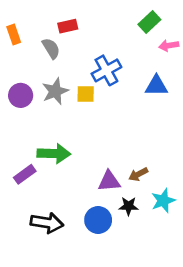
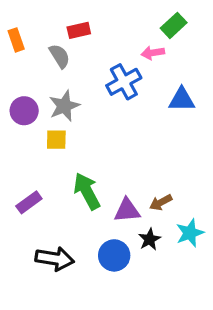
pink arrow: (169, 46) -> (153, 53), moved
yellow square: (86, 94) -> (56, 140), moved
green arrow: (54, 154) -> (87, 191), moved, turned -120
black star: (129, 206) -> (150, 239), turned -30

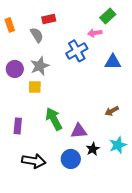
purple rectangle: (29, 202) -> (18, 126), turned -49
brown arrow: (161, 202) -> (112, 111), moved

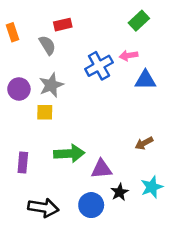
pink arrow: (95, 33) -> (129, 55), moved
green arrow: (54, 119) -> (69, 153), turned 115

